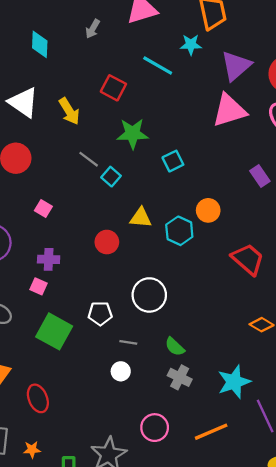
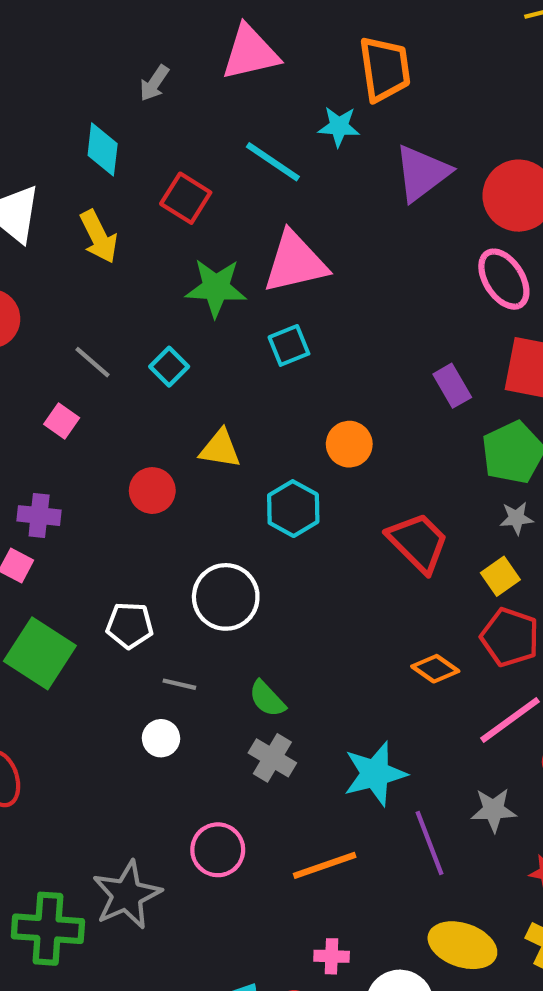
cyan diamond: (40, 44) -> (103, 149), moved
pink triangle: (229, 110) -> (295, 262), moved
gray line: (89, 159) -> (93, 362), moved
pink square: (43, 209) -> (62, 421), moved
cyan hexagon: (179, 231) -> (293, 509), moved

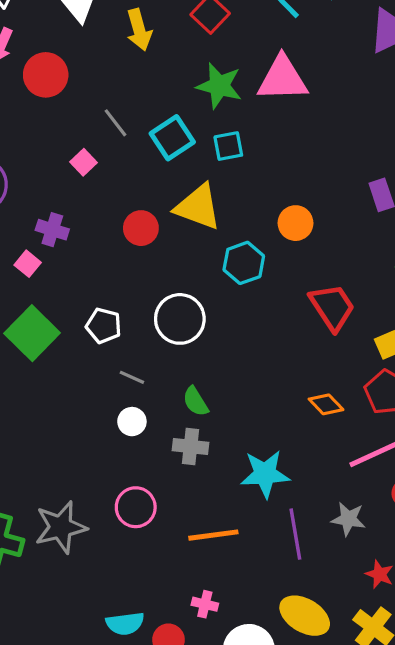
cyan square: (289, 345) -> (228, 146), moved
cyan square: (169, 367) -> (172, 138), size x1.5
yellow triangle: (220, 449) -> (198, 207), size x1.5
white circle: (161, 738) -> (132, 422), moved
gray cross: (272, 758) -> (190, 447), turned -36

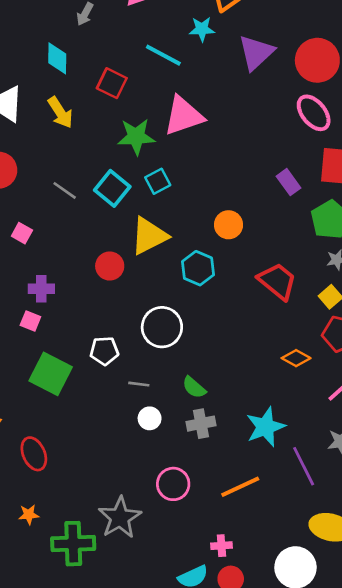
pink square: (83, 162) -> (22, 233), moved
yellow triangle: (198, 207) -> (149, 236), turned -30
pink cross: (205, 604) -> (221, 546), moved

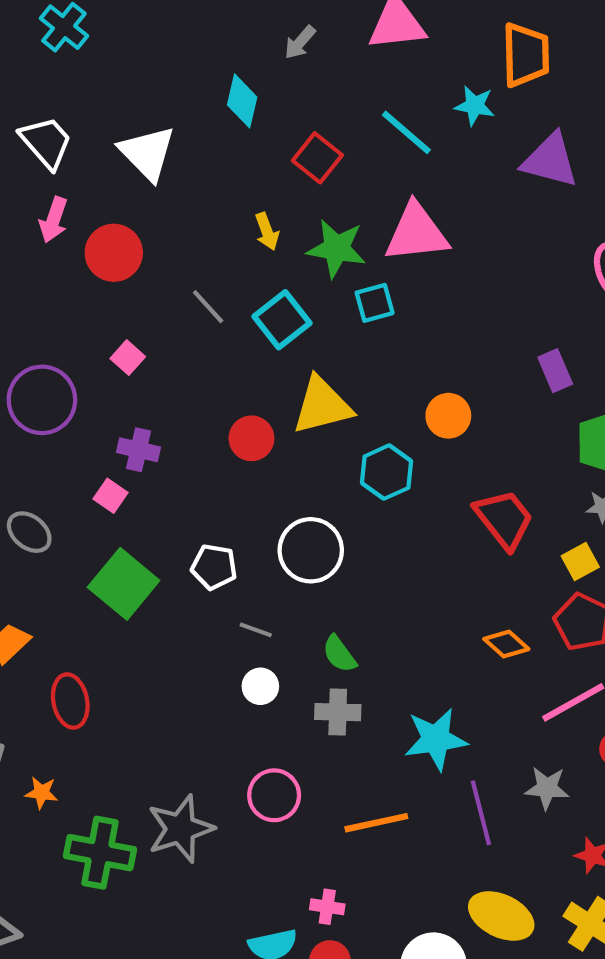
purple triangle: (256, 53) -> (550, 160), turned 45
yellow arrow: (60, 113) -> (267, 231), moved, size x0.7
cyan square: (158, 181) -> (375, 303), moved

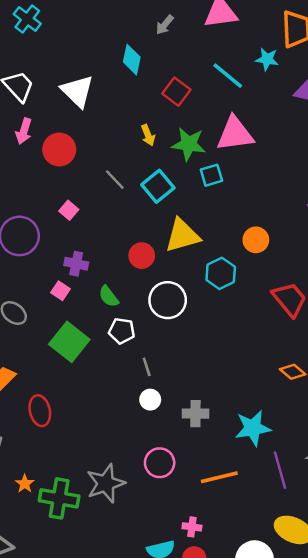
white circle: (311, 550) -> (168, 300), moved
gray line: (256, 630) -> (147, 367), turned 54
green semicircle: (339, 654) -> (109, 296), moved
orange star: (41, 793) -> (25, 484), moved, turned 30

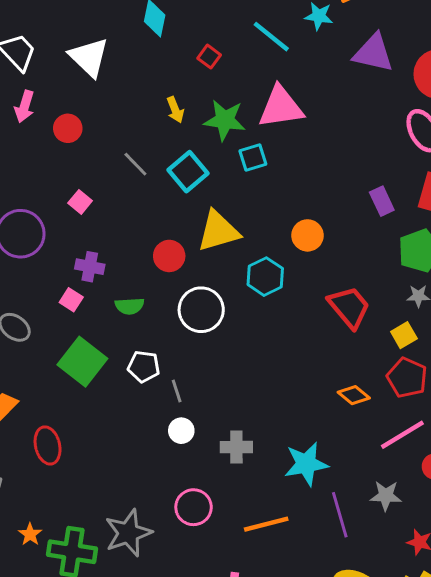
red square: (176, 92) -> (209, 57), size x0.7
red circle: (59, 149) -> (68, 128), size x0.7
green semicircle: (109, 296) -> (130, 306), turned -55
white pentagon: (122, 331) -> (144, 366), moved

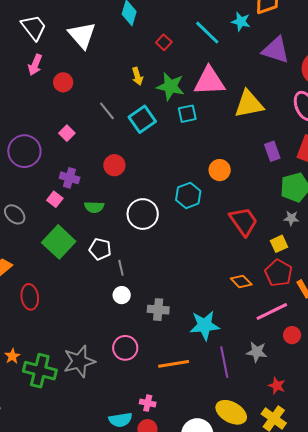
yellow triangle: (218, 231) -> (249, 104), moved
red circle: (169, 256) -> (114, 165), moved

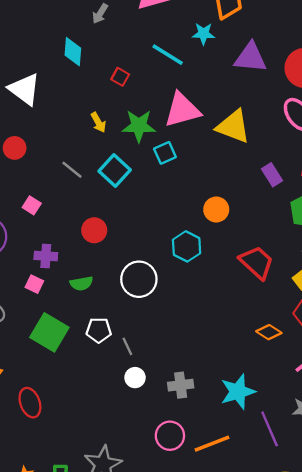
yellow triangle: (249, 104) -> (233, 126), turned 44
pink circle: (125, 348) -> (170, 436), moved

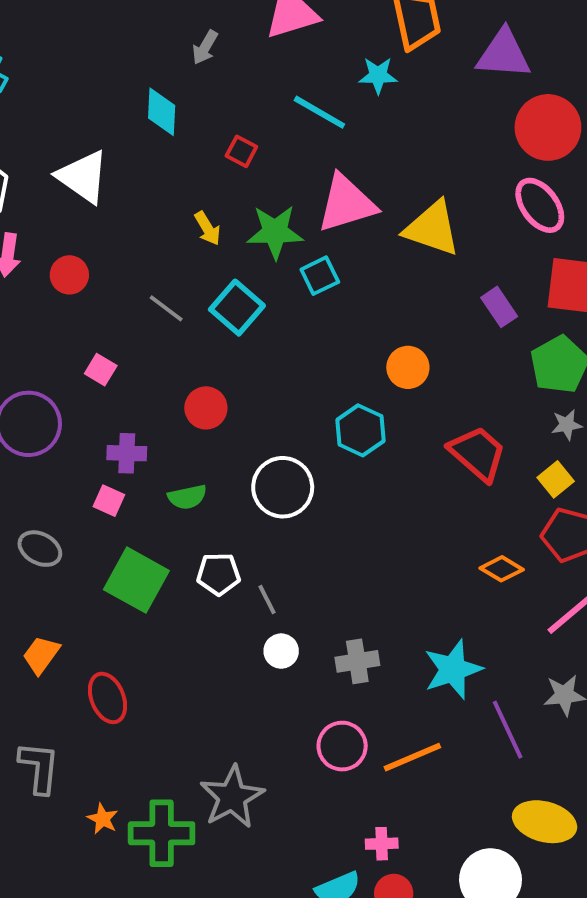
purple triangle: (251, 58) -> (503, 54), moved

